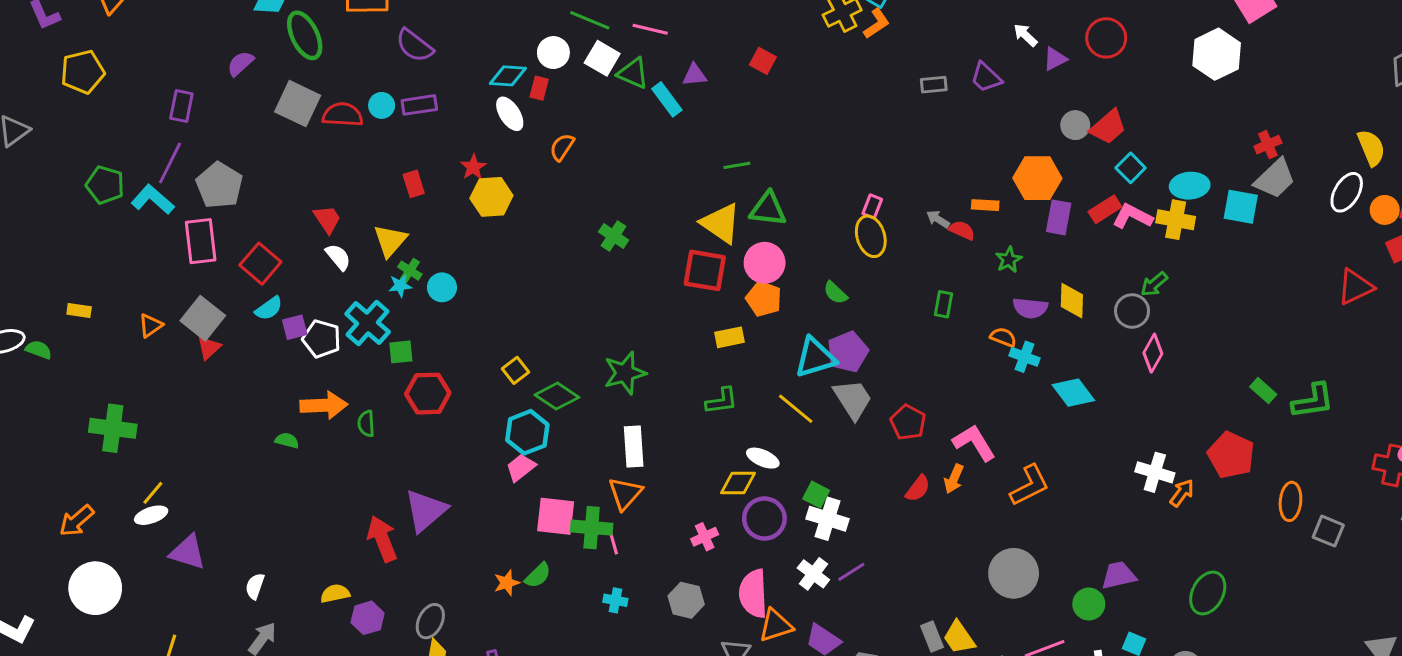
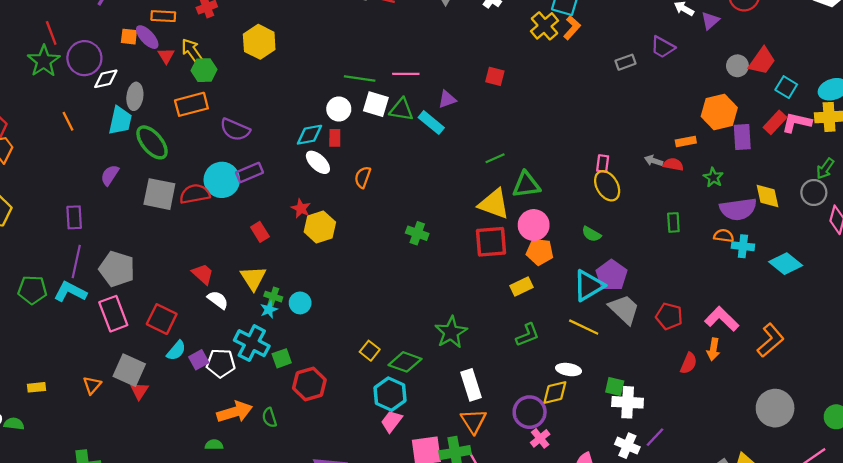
cyan circle: (382, 105) -> (222, 180), size x1.8
purple semicircle: (1030, 308) -> (738, 209), size x1.4
purple circle: (764, 518) -> (530, 412), moved

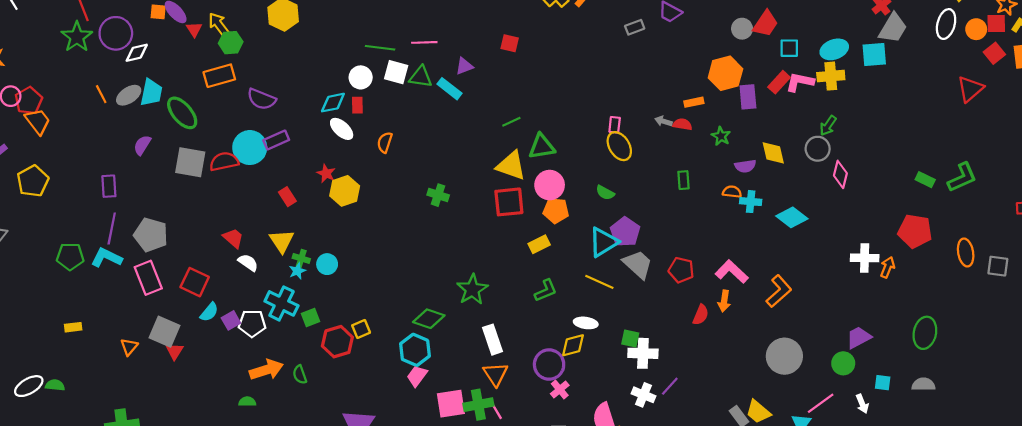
cyan square: (786, 87) -> (789, 48), turned -30
gray ellipse: (135, 96) -> (129, 95), moved, turned 50
purple semicircle: (738, 209) -> (745, 166), size x0.6
yellow square: (370, 351) -> (361, 329), moved, turned 30
yellow rectangle: (36, 387) -> (73, 327), moved

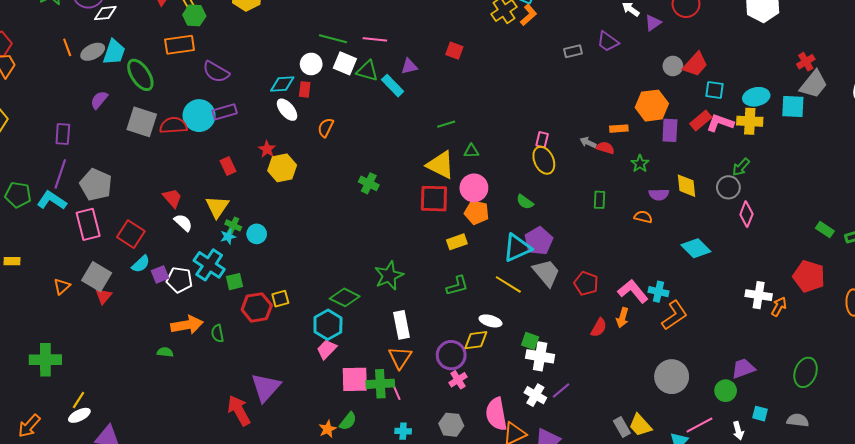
green triangle: (542, 147) -> (471, 151), size x0.6
cyan cross: (751, 202) -> (658, 292), moved

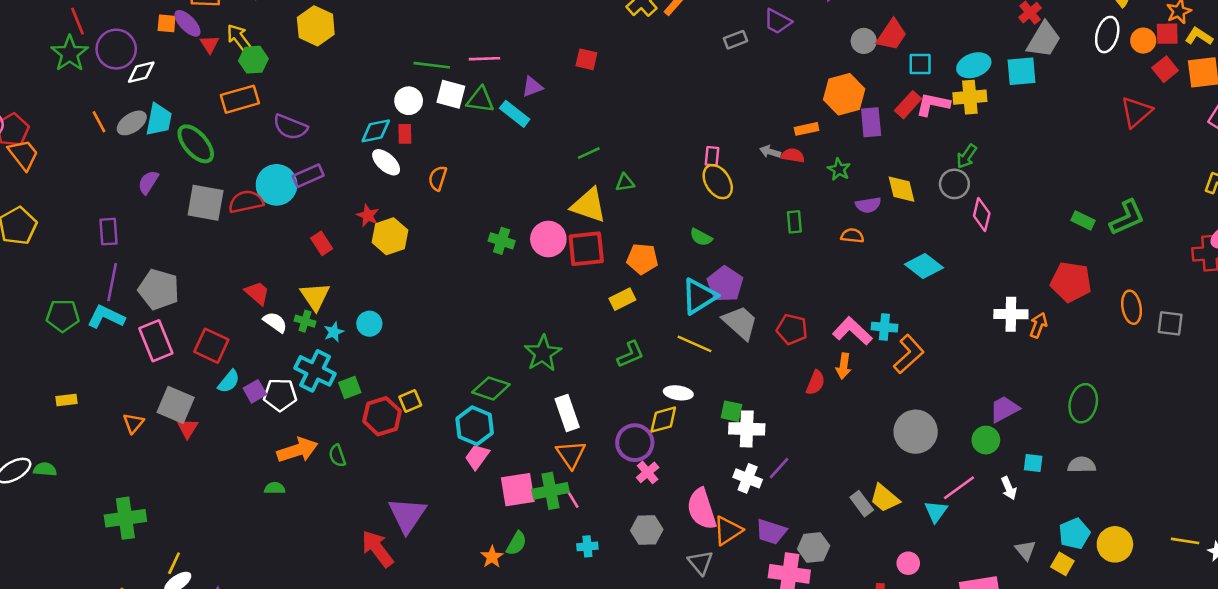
pink circle: (474, 188) -> (548, 239), moved
green cross: (233, 225) -> (305, 321), moved

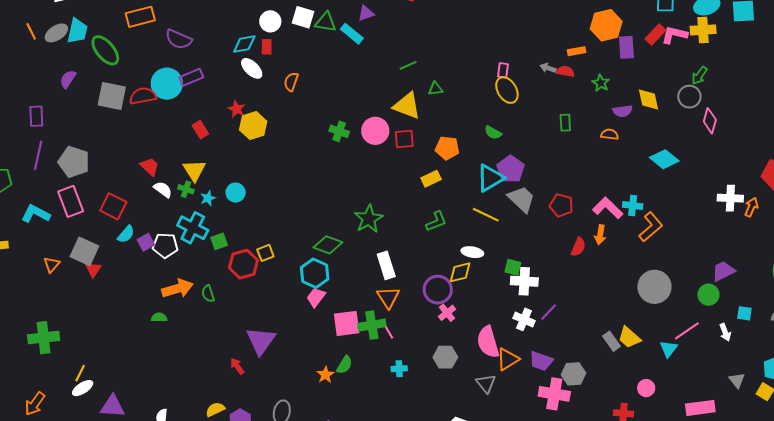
red square: (586, 249) -> (404, 139), size x0.7
cyan L-shape: (106, 317) -> (36, 214), moved
red arrow: (377, 549) -> (237, 366), size x0.6

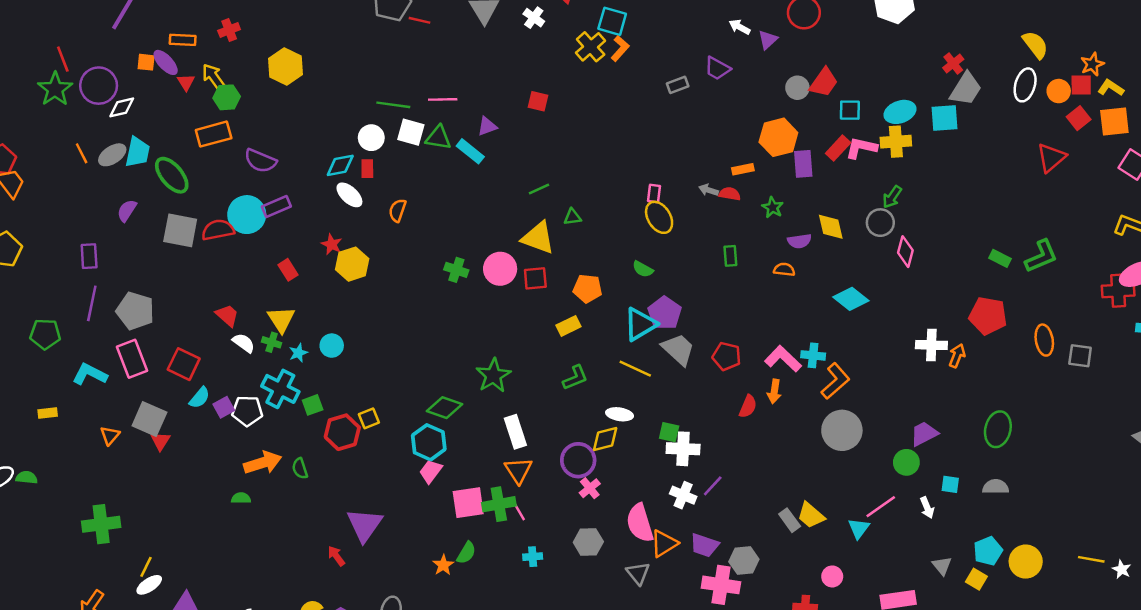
gray circle: (654, 287) -> (842, 430), moved

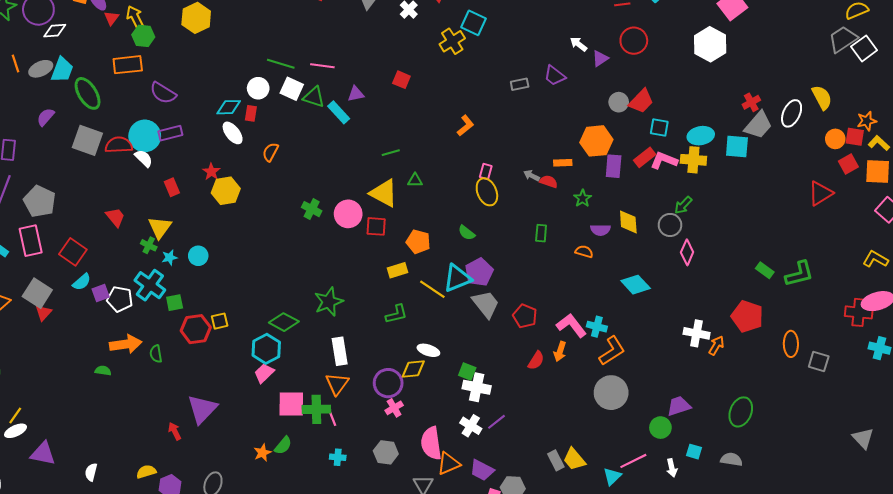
orange L-shape: (620, 48) -> (466, 126), moved
white ellipse: (1025, 85) -> (792, 113), moved
white semicircle: (244, 343) -> (144, 158), moved
yellow line: (635, 369) -> (432, 289), moved

